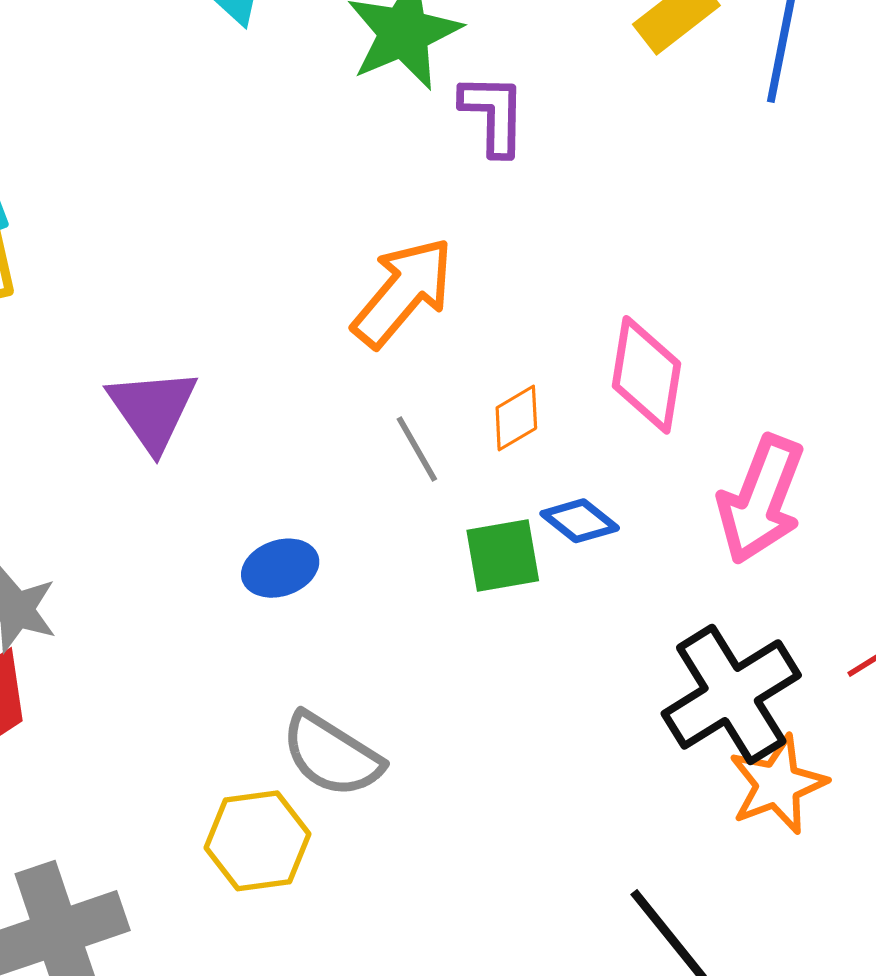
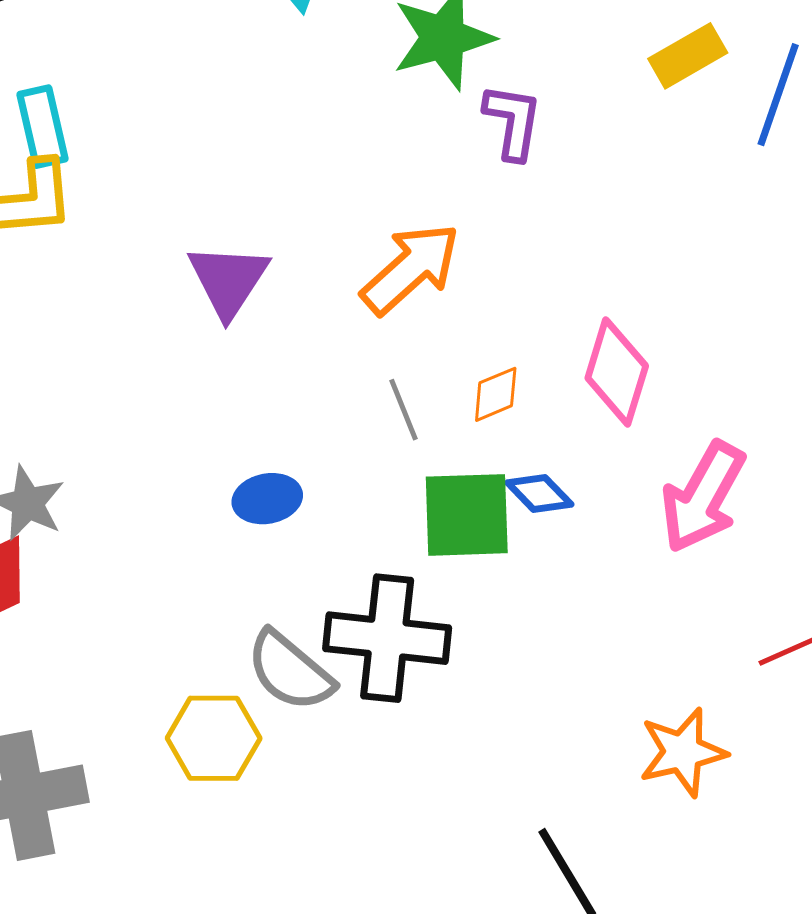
purple triangle: (152, 409) -> (228, 280), moved
green square: (503, 556) -> (467, 515), size x1.4
black cross: (731, 694) -> (387, 638), moved, turned 30

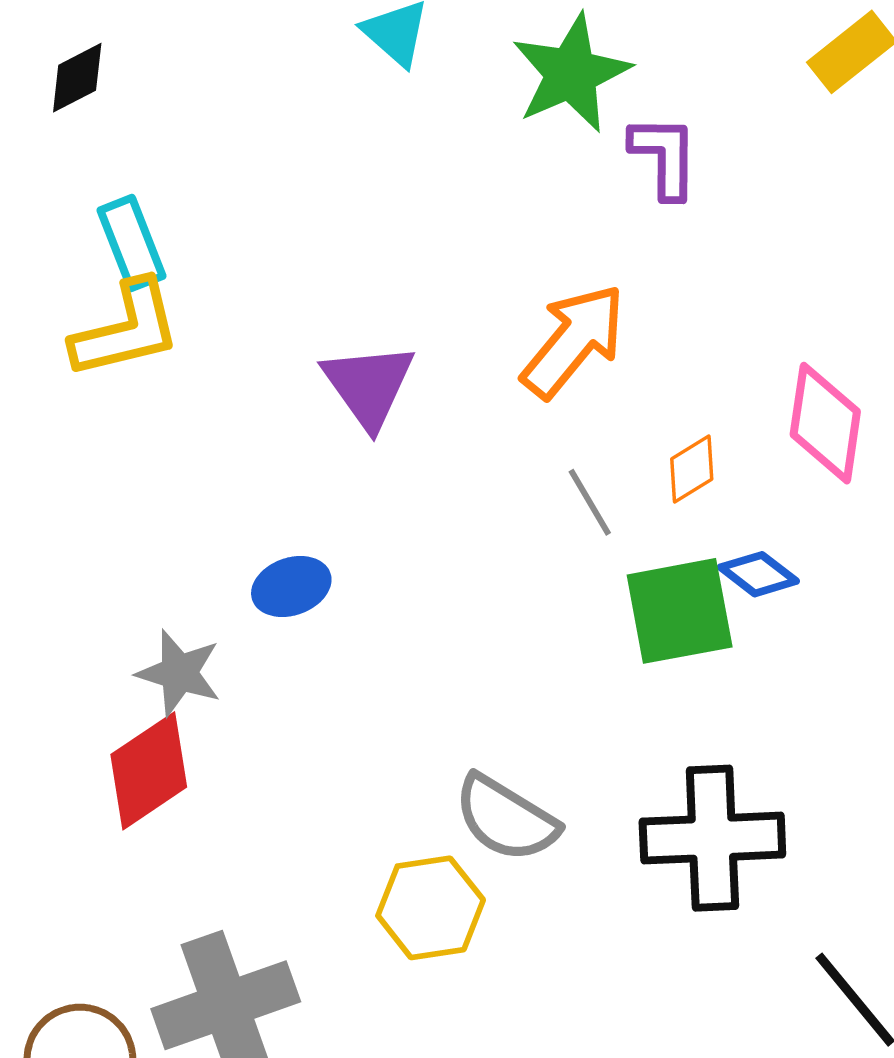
blue ellipse: (267, 499) -> (291, 586), moved
black cross: (387, 638) -> (712, 838), moved

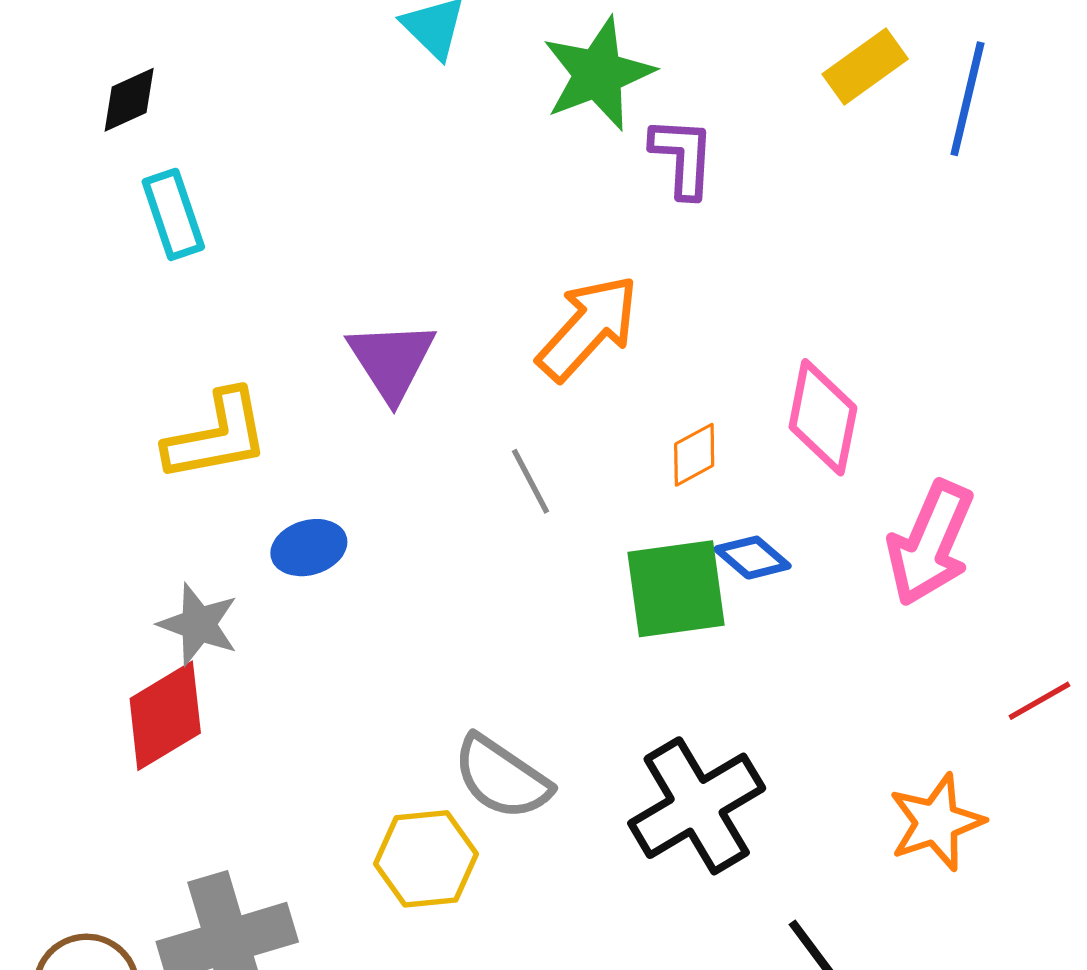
black diamond: (77, 78) -> (129, 100), moved
yellow L-shape: (126, 329) -> (217, 436), moved
gray line: (590, 502) -> (530, 481), moved
black cross: (712, 838) -> (697, 806), turned -31

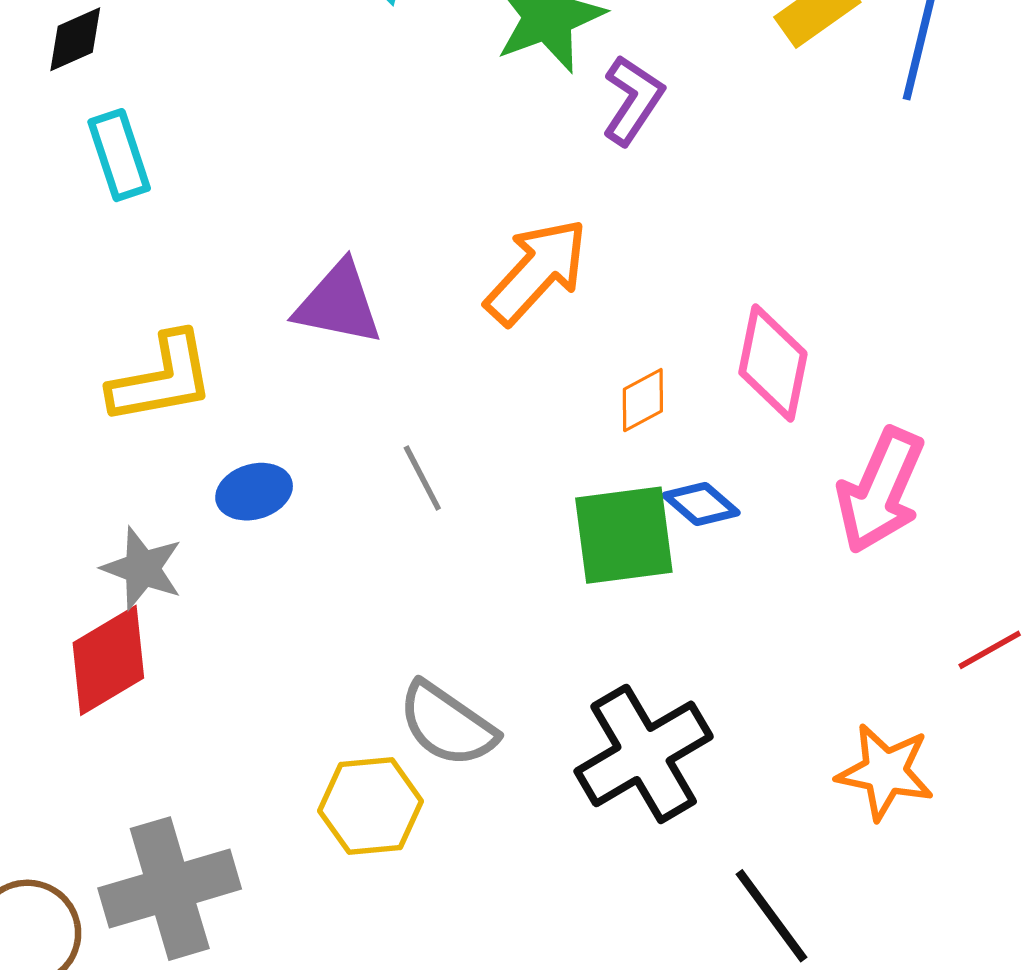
purple L-shape: (683, 157) -> (633, 100), turned 30
purple triangle: (392, 361) -> (338, 304), turned -46
gray line: (530, 481) -> (422, 478), moved
orange star: (936, 822) -> (885, 772), turned 30

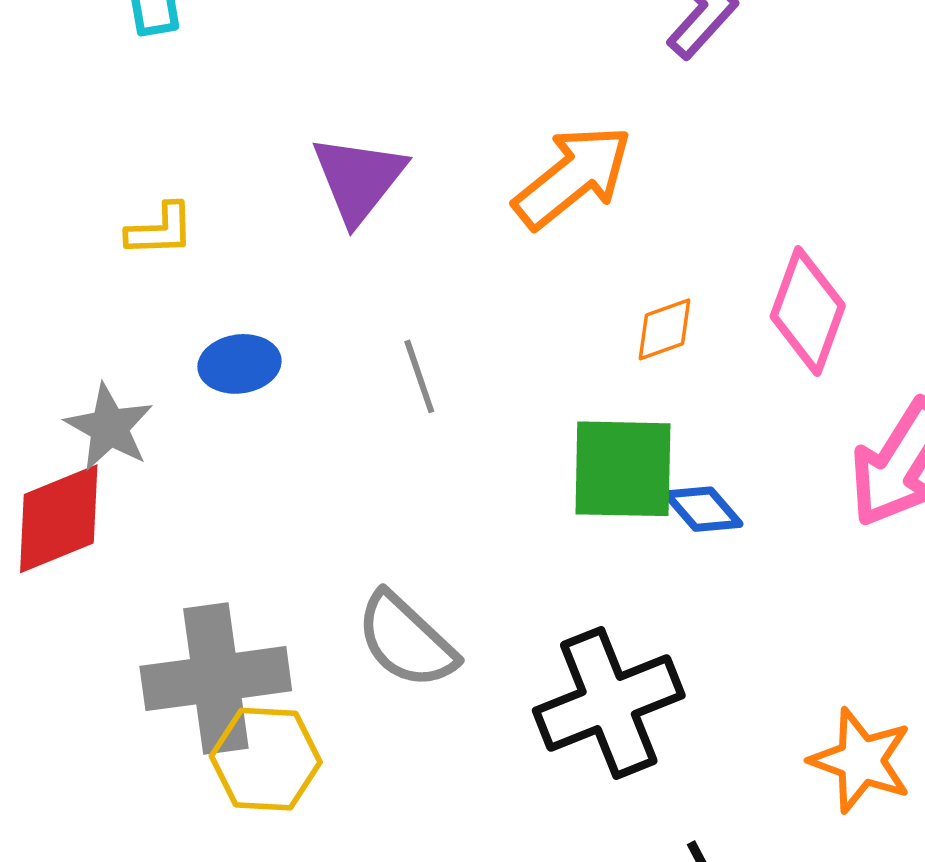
purple triangle: (338, 304) -> (359, 179), turned 48
yellow L-shape: (162, 379) -> (160, 230), size x0.6
blue diamond: (701, 504) -> (703, 509), moved
yellow hexagon: (371, 806) -> (266, 759), moved
gray cross: (170, 889) -> (216, 679), moved

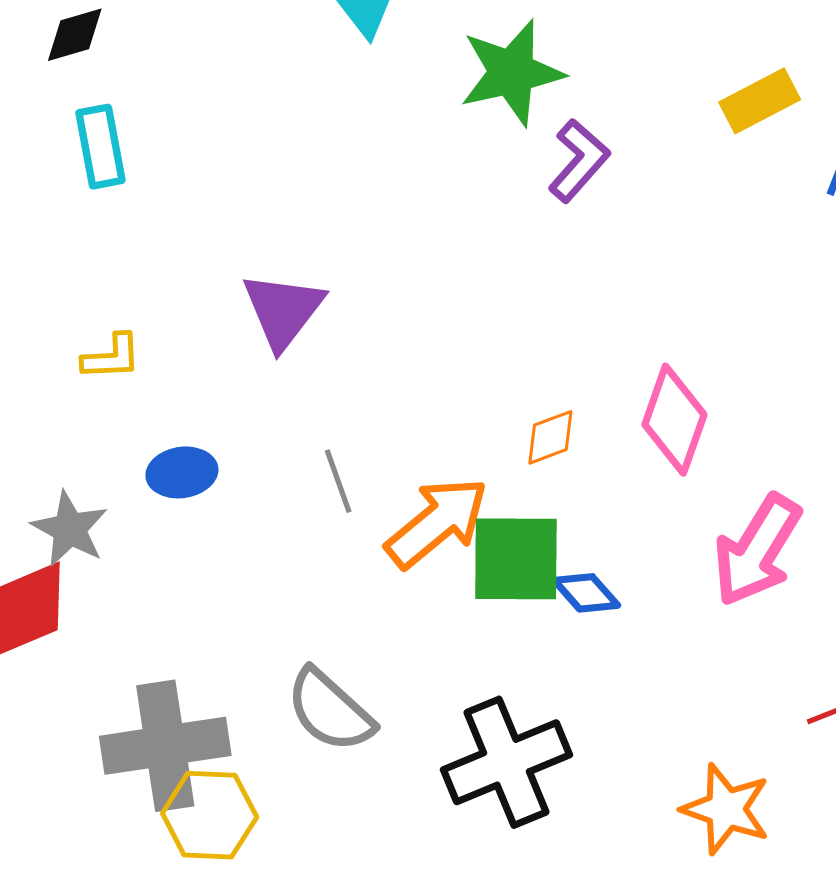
orange arrow: (573, 177) -> (437, 522), moved

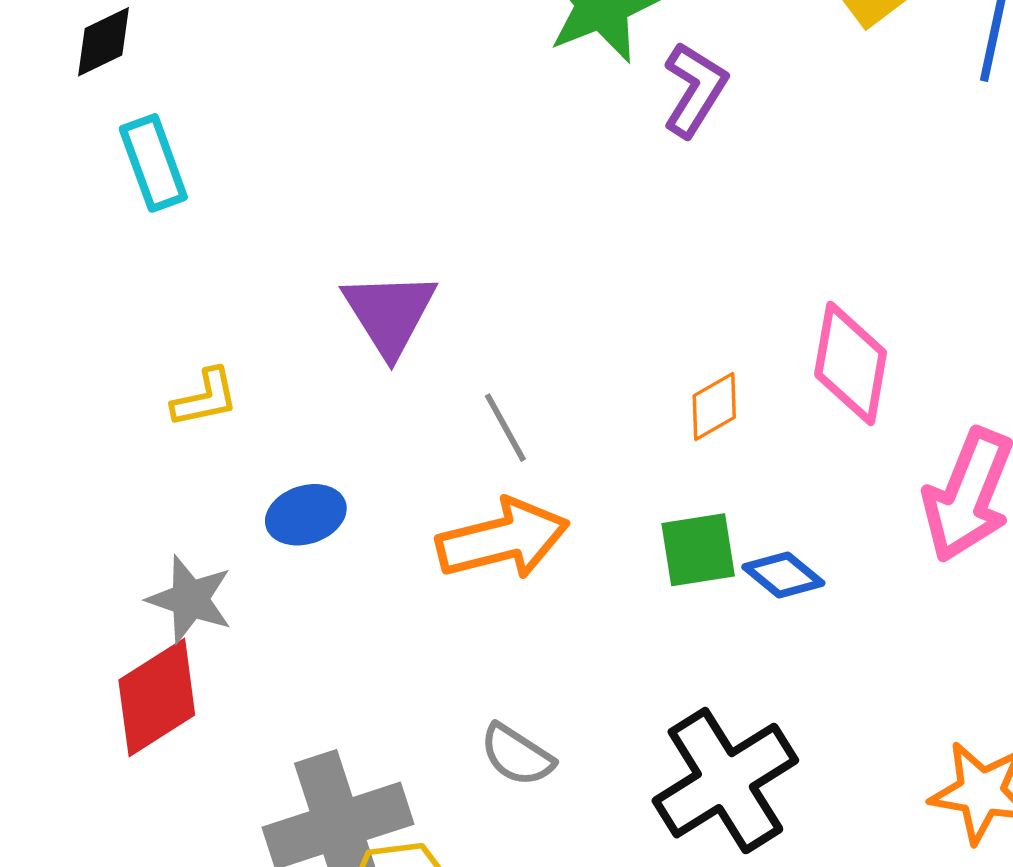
gray line: (338, 481) -> (505, 428), moved
orange arrow: (437, 522) -> (503, 539), moved, turned 35
green square: (516, 559) -> (698, 550), size x0.7
gray semicircle: (330, 710) -> (517, 755), size x0.7

